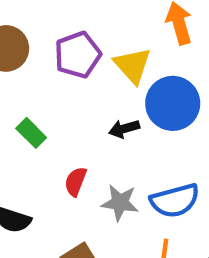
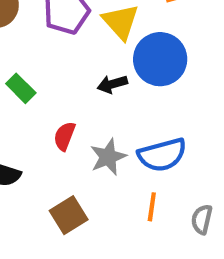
gray star: (120, 203) -> (108, 157), turned -30

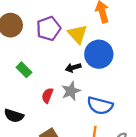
blue semicircle: (162, 155) -> (100, 106), turned 30
gray star: (108, 157) -> (71, 91), moved

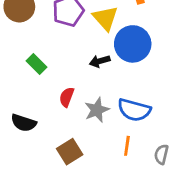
gray star: (71, 91) -> (97, 110), moved

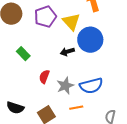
blue semicircle: (134, 110) -> (91, 86), turned -30
black semicircle: (24, 123) -> (15, 108), moved
orange line: (127, 146) -> (76, 108), moved, turned 72

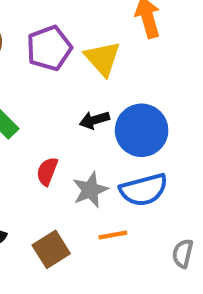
blue circle: (90, 40) -> (142, 130), moved

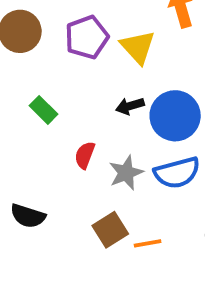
orange line: (113, 235) -> (148, 243), moved
brown square: (51, 249) -> (110, 230), moved

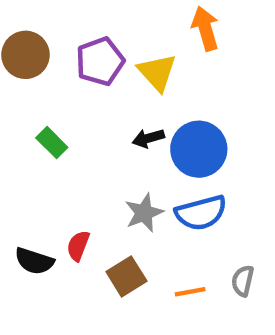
red semicircle: (85, 155) -> (78, 246), moved
orange line: (148, 243) -> (190, 292), moved

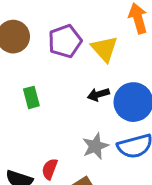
green rectangle: (52, 143) -> (31, 97), turned 30

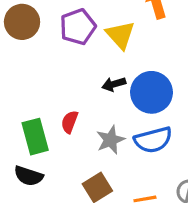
green rectangle: (31, 97) -> (35, 137), moved, size x1.5
red semicircle: (50, 169) -> (70, 122), moved

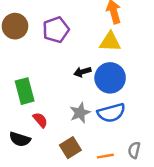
yellow triangle: (120, 35) -> (110, 42), moved, turned -45
red semicircle: (70, 122) -> (40, 120), moved, turned 119
green rectangle: (35, 137) -> (25, 91), moved

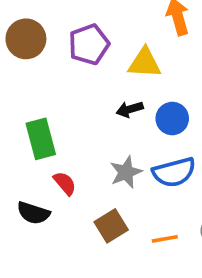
yellow triangle: (110, 42) -> (144, 63), moved
blue circle: (110, 78) -> (172, 119), size x0.7

